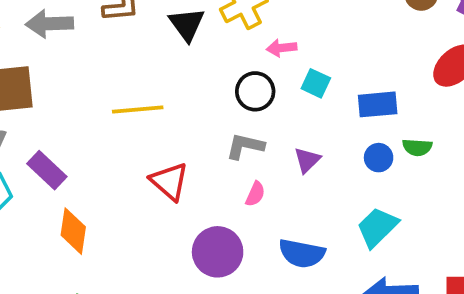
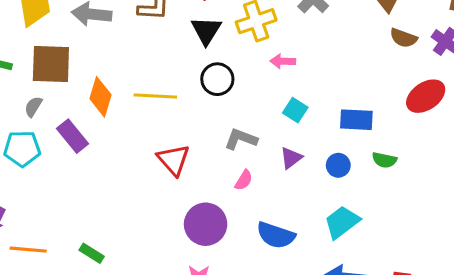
cyan square: (316, 83) -> (295, 110), moved
black circle: (255, 91) -> (217, 79), moved
blue circle: (379, 158) -> (338, 165), moved
orange diamond: (73, 231) -> (101, 97), moved

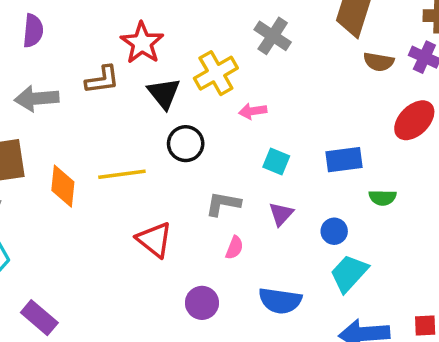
purple rectangle: (72, 136) -> (39, 318), moved
blue circle: (338, 165) -> (334, 231), moved
purple circle: (206, 224) -> (202, 303), size x0.7

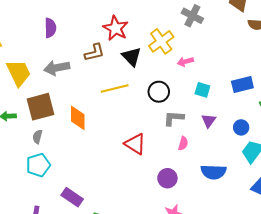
black circle: (186, 144) -> (159, 92), moved
yellow line: (122, 174) -> (115, 88), moved

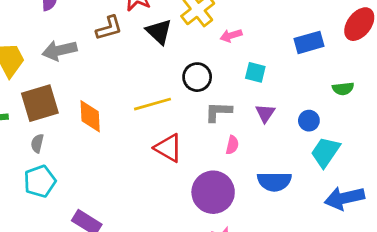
blue rectangle: (242, 84) -> (309, 42), moved
yellow line: (115, 88) -> (152, 104), moved
purple circle: (167, 178) -> (213, 192), size x1.6

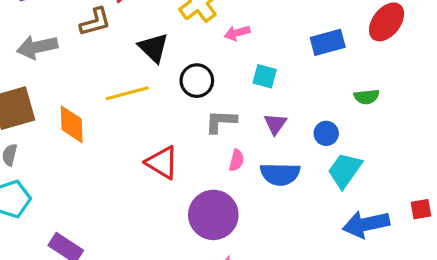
black triangle: (159, 32) -> (153, 48), moved
yellow line: (152, 104) -> (127, 93), moved
blue semicircle: (274, 182) -> (280, 174), moved

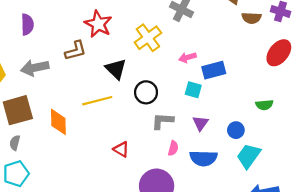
pink arrow: (237, 33) -> (187, 57), moved
blue rectangle: (328, 42) -> (214, 70), moved
red triangle: (162, 163) -> (121, 149), size x0.7

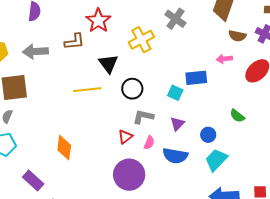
pink arrow: (187, 57) -> (224, 59), moved
green semicircle: (264, 105) -> (237, 116), turned 35
orange diamond: (58, 122) -> (64, 148), moved
red triangle: (121, 149) -> (125, 137), moved, turned 42

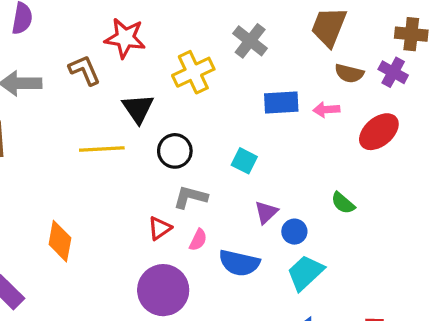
red star: (98, 21) -> (125, 38), turned -30
brown L-shape: (74, 42) -> (85, 70), turned -110
blue rectangle: (196, 78) -> (281, 103), moved
purple triangle: (177, 124) -> (266, 212), moved

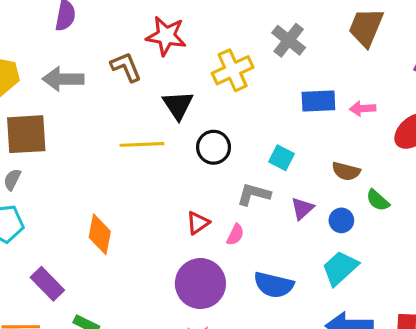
brown semicircle: (349, 73) -> (346, 171), moved
gray L-shape: (190, 197) -> (254, 194), moved
blue circle: (294, 232) -> (341, 220), moved
blue semicircle: (239, 263) -> (274, 285), moved

